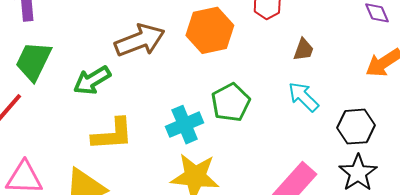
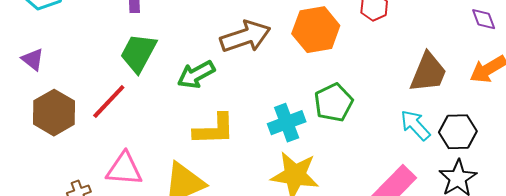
brown trapezoid: (304, 50) -> (428, 72), moved, size x1.8
cyan arrow: (303, 97) -> (415, 125), moved

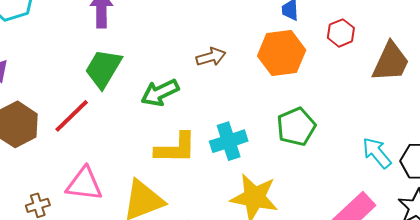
brown arrow: (245, 37) -> (211, 57), size x0.6
brown trapezoid: (428, 72) -> (391, 62), moved
cyan cross: (287, 123) -> (229, 141), moved

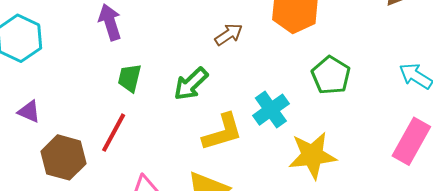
green trapezoid: (103, 69) -> (130, 78), size x0.7

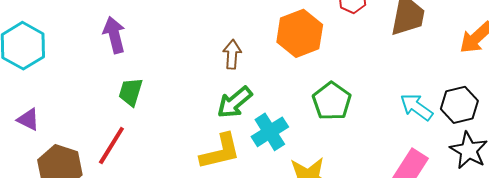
brown arrow: (229, 34) -> (232, 54), turned -56
green arrow: (191, 84) -> (235, 102), moved

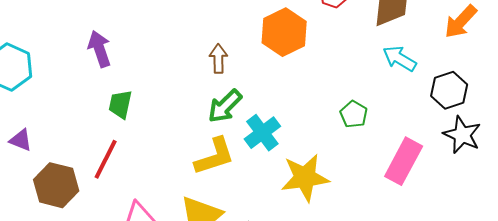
green pentagon: (332, 101) -> (354, 114), moved, size x0.7
cyan arrow: (416, 107) -> (400, 59), moved

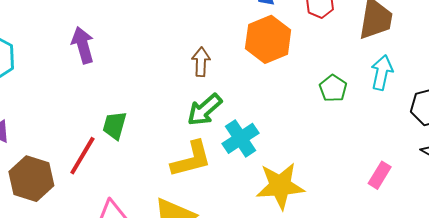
cyan arrow: (400, 59) -> (382, 73), turned 68
green trapezoid: (120, 104) -> (115, 125), moved
green pentagon: (354, 114) -> (333, 88), moved
pink rectangle: (404, 161) -> (380, 175), size x0.6

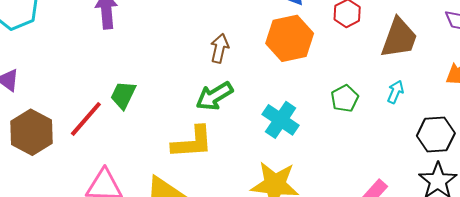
cyan arrow: (382, 73) -> (395, 92), size x0.7
cyan cross: (240, 138) -> (281, 120), moved, turned -33

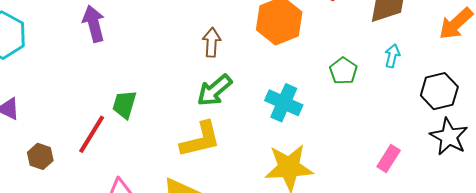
brown hexagon: (32, 132) -> (40, 156), size x0.6

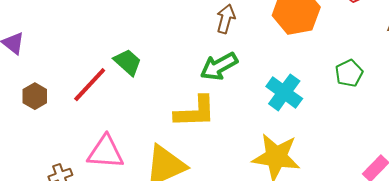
green trapezoid: (124, 105) -> (128, 62), turned 104

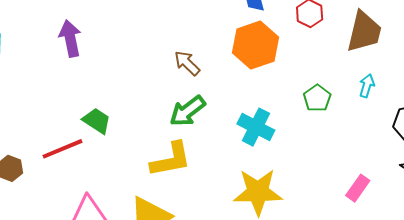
brown arrow: (226, 19) -> (187, 63), turned -52
red line: (90, 85) -> (63, 149), turned 33

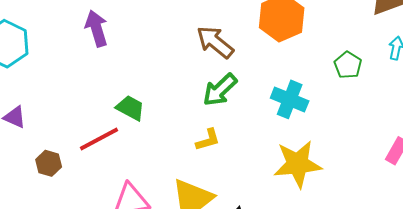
brown arrow: (187, 63) -> (215, 42), size x1.4
yellow L-shape: (171, 160) -> (208, 140), size x0.6

